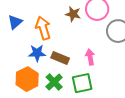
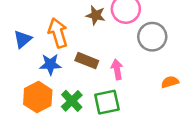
blue triangle: (15, 22) -> (23, 39), moved
brown rectangle: (60, 58) -> (87, 61), moved

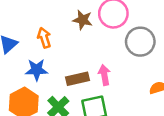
orange arrow: (58, 33) -> (44, 38), size x0.7
brown rectangle: (87, 61) -> (78, 79), moved, turned -35

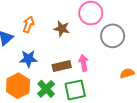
brown star: (83, 20) -> (62, 29), moved
orange arrow: (44, 38) -> (28, 24), moved, turned 35

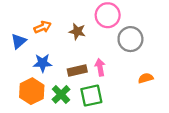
orange arrow: (28, 24) -> (43, 27), turned 49

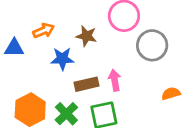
blue triangle: (19, 41) -> (14, 48), turned 42
blue star: (43, 63) -> (62, 59), moved

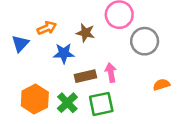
blue triangle: (14, 48) -> (20, 44), turned -48

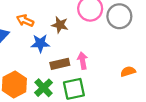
orange arrow: (47, 28) -> (25, 21), turned -133
gray circle: (145, 41) -> (119, 16), moved

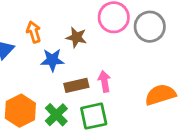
orange arrow: (25, 21) -> (34, 32), turned 49
orange semicircle: (128, 71) -> (160, 95), size x1.6

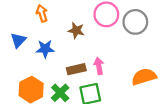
orange arrow: (34, 32) -> (42, 13), moved
blue star: (52, 60) -> (45, 49), moved

